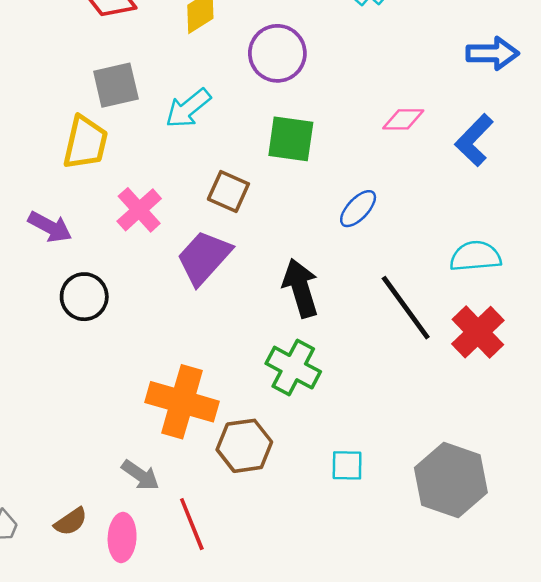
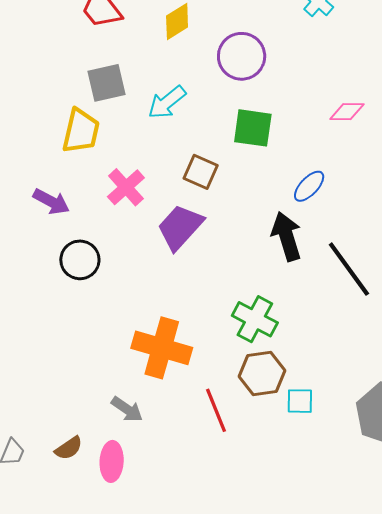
black arrow: (301, 288) -> (287, 236), moved
brown hexagon: (244, 446) -> (262, 373), moved
red line: (192, 524) -> (216, 410), moved

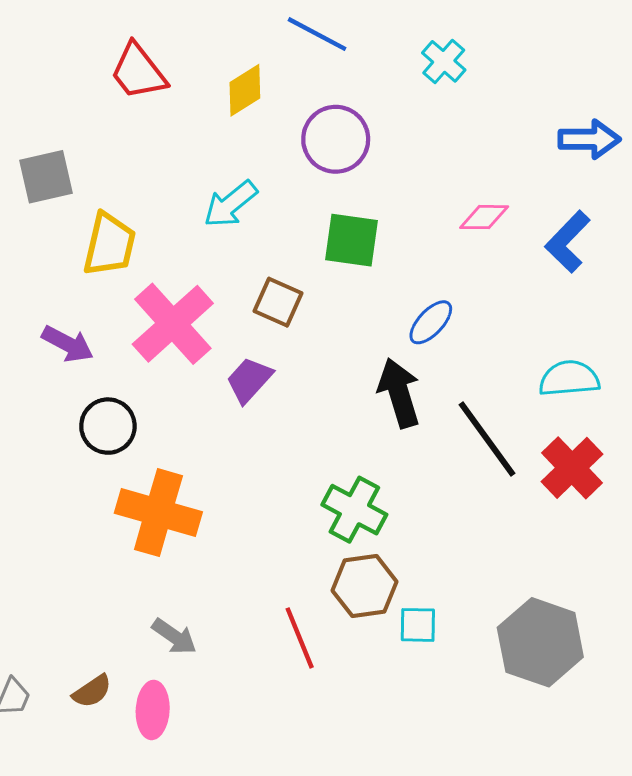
gray square: (107, 83) -> (46, 177), moved
pink cross: (126, 187) -> (173, 324), size x1.5
purple trapezoid: (180, 227) -> (249, 380), size x0.7
orange cross: (162, 348) -> (158, 513), moved

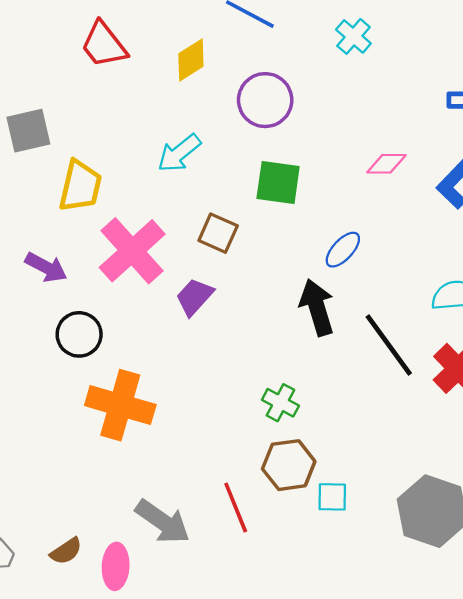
green cross: (354, 510) -> (280, 403), size x0.7
gray arrow: (174, 636) -> (163, 522), moved, size x1.5

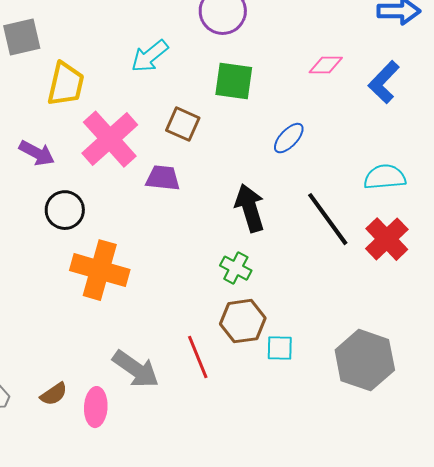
purple trapezoid: (194, 297) -> (163, 178), turned 54
black arrow: (317, 307) -> (250, 208), moved

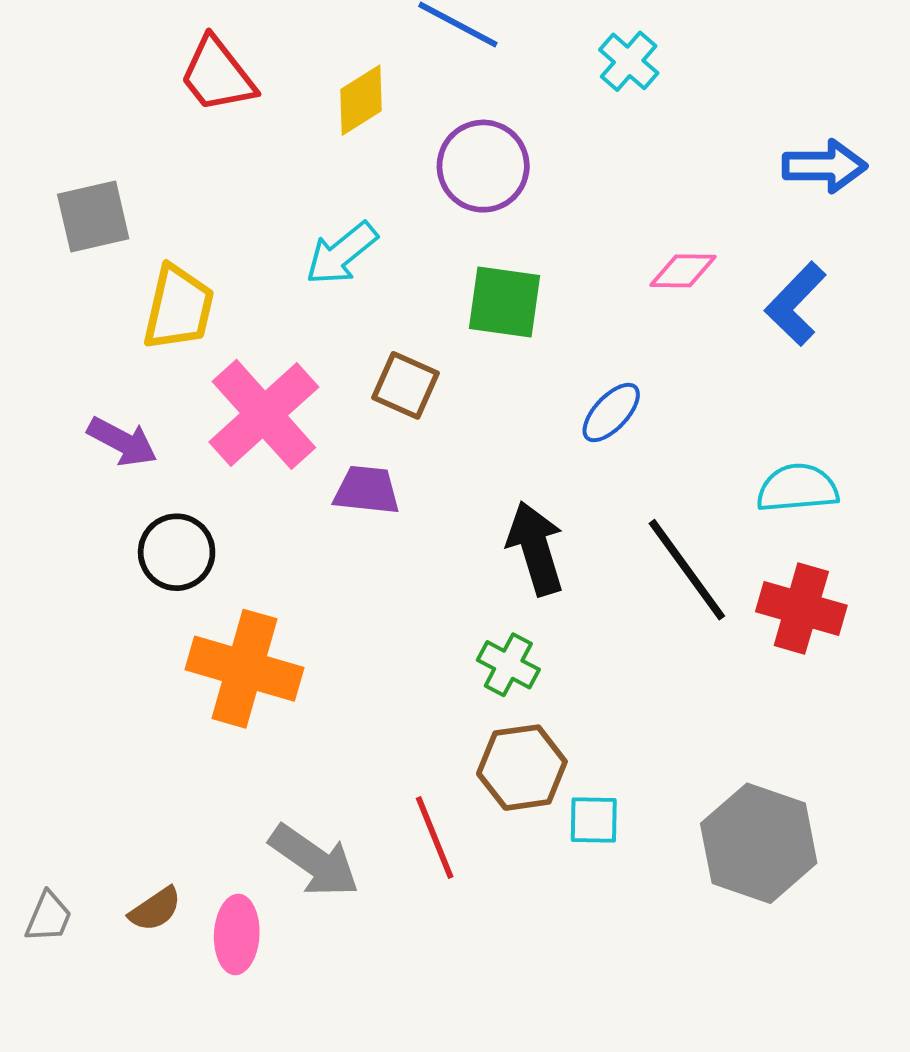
red cross: (387, 239) -> (801, 608), turned -30

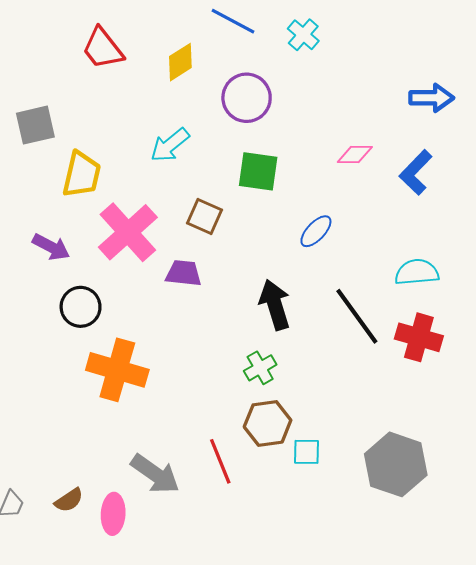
cyan cross: (629, 61) -> (303, 35), moved
green cross: (508, 665) -> (260, 368), turned 32

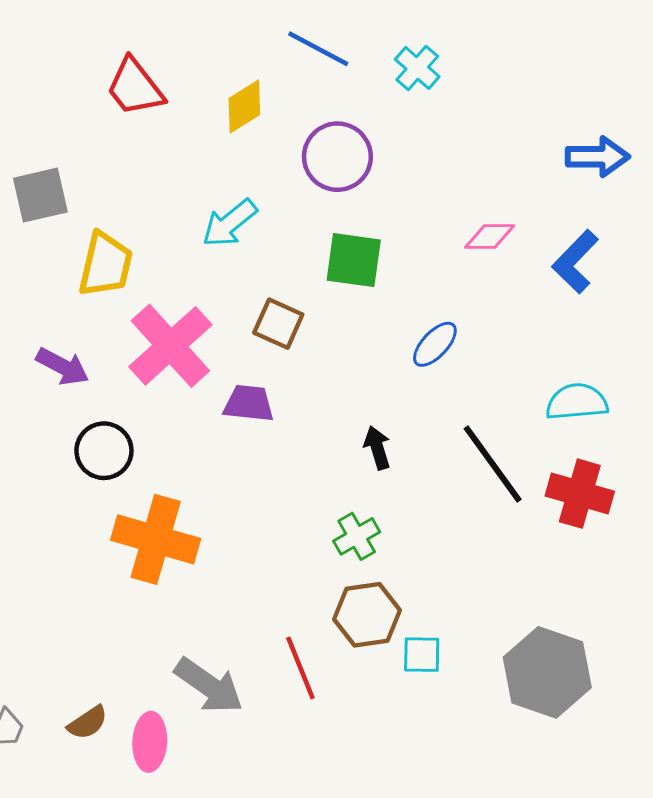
black arrow: (275, 305) -> (377, 448), size x0.6

